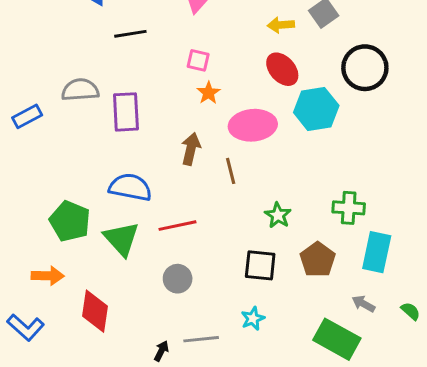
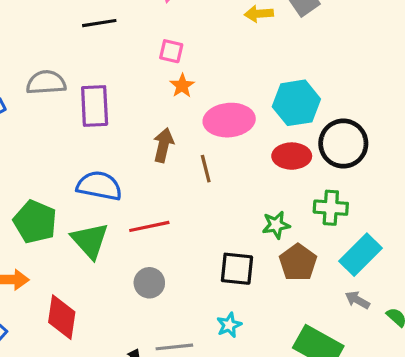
black circle: (365, 68) -> (343, 144), moved
red ellipse: (282, 69) -> (292, 156), moved, turned -48
green star: (278, 215) -> (276, 225), moved, turned 30
cyan rectangle: (377, 252) -> (361, 255), turned 33
gray arrow: (363, 304) -> (357, 300), moved

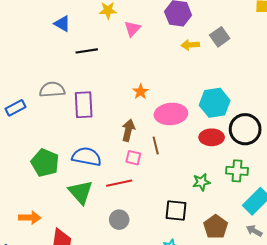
pink square: (171, 51) -> (133, 158), moved
green pentagon: (35, 222) -> (45, 163), moved
brown pentagon: (298, 262) -> (216, 227), moved

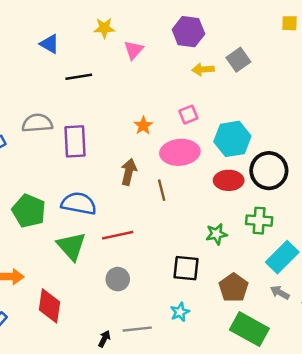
pink square: (133, 158) -> (188, 115), moved, turned -35

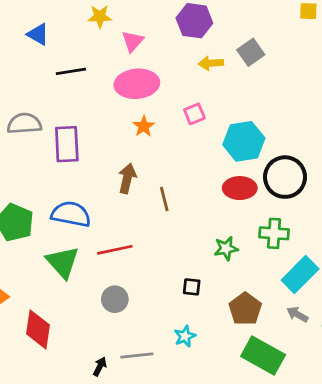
pink ellipse: (180, 152) -> (137, 84), moved
black square: (186, 268) -> (192, 287), size x0.6

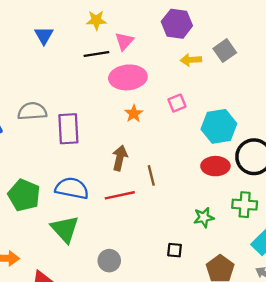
blue triangle: (38, 34) -> (44, 35), turned 30
black line: (71, 71) -> (96, 54), moved
red line: (115, 250) -> (120, 195), moved

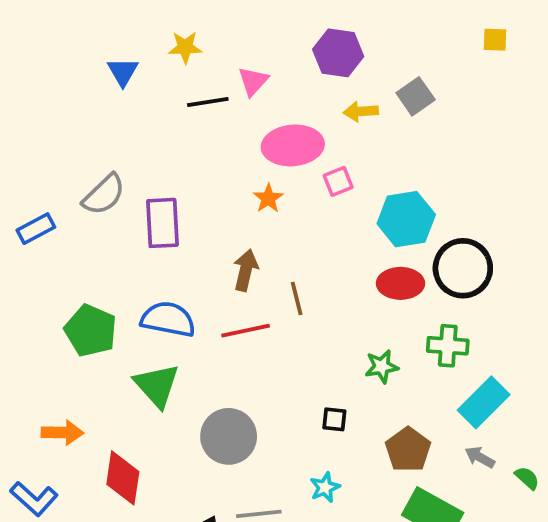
yellow star: (96, 20) -> (185, 47), moved
pink ellipse: (128, 77) -> (293, 145), moved
gray semicircle: (32, 111) -> (104, 195), turned 140
gray circle: (109, 261) -> (229, 436), size x1.5

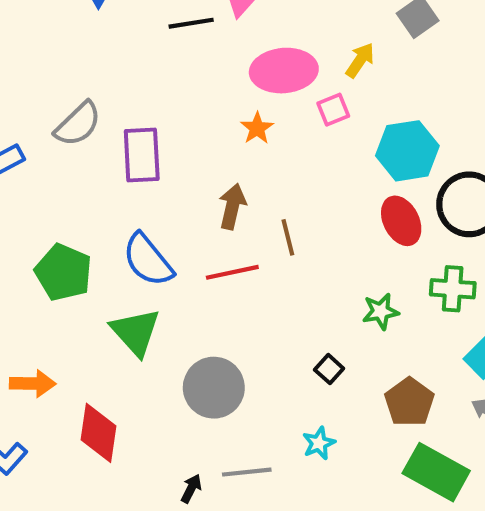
yellow arrow: (361, 111) -> (360, 60), moved, turned 128
red ellipse: (400, 283) -> (401, 221), turned 63
blue semicircle: (168, 319) -> (148, 260), turned -140
black square: (334, 419) -> (329, 369), turned 36

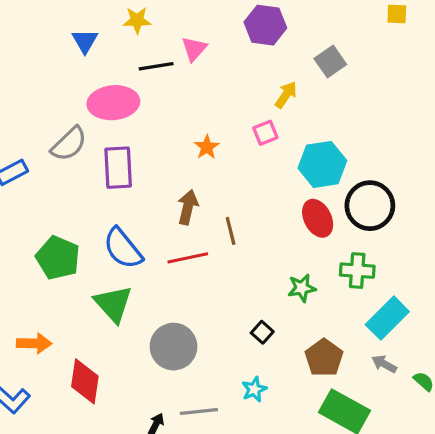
pink ellipse: (284, 71) -> (113, 103), moved

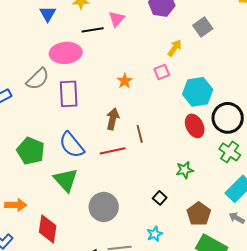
green cross: (357, 271) -> (230, 152), moved, turned 30

